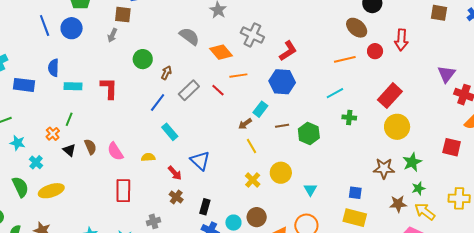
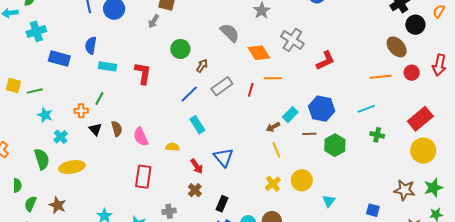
blue hexagon: (282, 82) -> (322, 109), moved
red line: (218, 90) -> (251, 90), turned 56
orange cross: (53, 134) -> (81, 111), turned 32

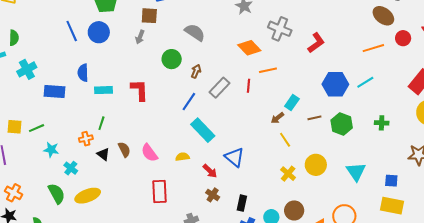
gray semicircle: (230, 33) -> (195, 32), moved
blue hexagon: (322, 109) -> (335, 84), moved
cyan rectangle: (197, 125) -> (203, 130), size x1.4
green cross: (377, 135) -> (382, 123), moved
cyan triangle: (329, 201) -> (356, 172), moved, size x1.5

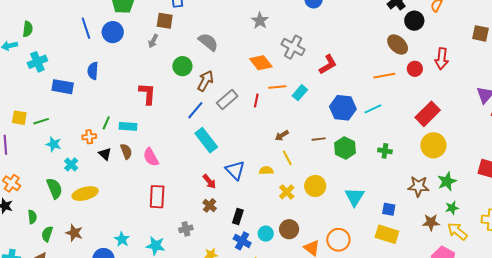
brown arrow: (196, 71) -> (205, 81), size x1.5
cyan rectangle: (103, 90) -> (128, 126), moved
cyan rectangle: (292, 103) -> (300, 93), moved
yellow semicircle: (182, 157) -> (266, 170), moved

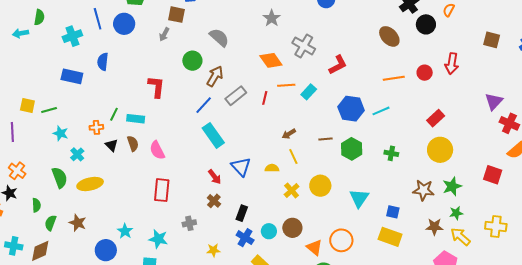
brown ellipse: (398, 44) -> (389, 36), moved
cyan cross: (37, 62) -> (72, 36), moved
red rectangle: (428, 114) -> (436, 118), size x0.7

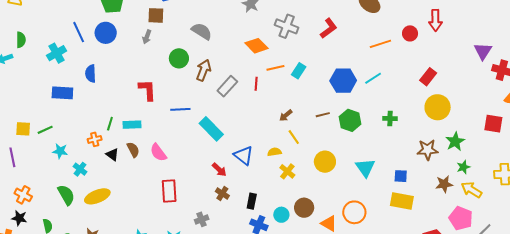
red L-shape: (338, 65) -> (329, 28), moved
blue line: (204, 105) -> (180, 109), moved, turned 54
yellow cross: (292, 191) -> (287, 171), moved

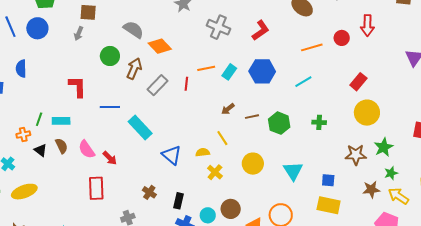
orange diamond: (256, 46) -> (160, 46), moved
blue hexagon: (343, 81) -> (262, 71), moved
brown arrow: (286, 115) -> (228, 109), moved
red arrow: (219, 170) -> (110, 158), moved

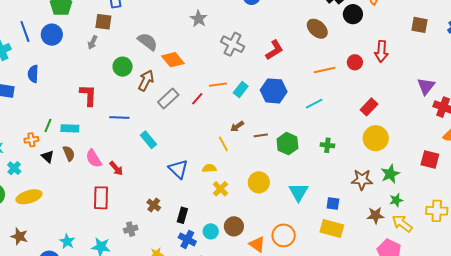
red line: (186, 84) -> (197, 99), turned 32
cyan rectangle: (140, 127) -> (148, 140), size x0.7
yellow line: (222, 138) -> (223, 144), moved

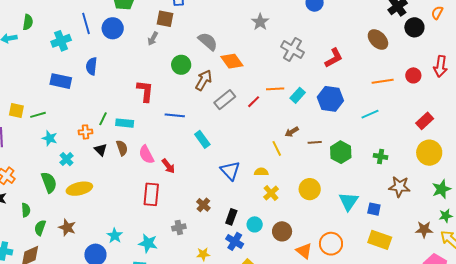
brown star: (362, 180) -> (399, 187), moved
blue square: (333, 204) -> (374, 209), moved
cyan circle: (211, 231) -> (255, 224), moved

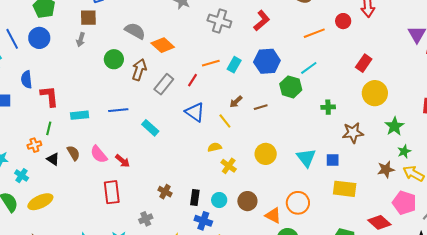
red L-shape: (145, 91) -> (49, 96), moved
cyan rectangle: (125, 123) -> (80, 115), moved
green hexagon: (341, 152) -> (291, 87), moved
blue triangle: (230, 171) -> (195, 112), moved

